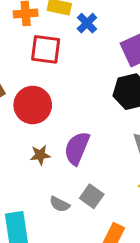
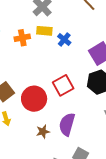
red square: (46, 49) -> (63, 85), moved, turned -30

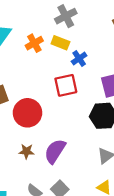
orange cross: (22, 38) -> (34, 43), turned -35
red square: (63, 85) -> (66, 85), moved

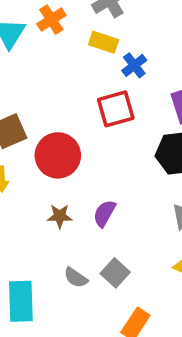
orange cross: (34, 43) -> (51, 20), moved
purple semicircle: (55, 151) -> (104, 213), size x0.7

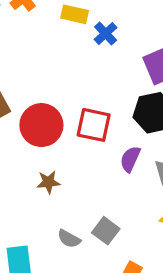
red square: (116, 109) -> (94, 125), moved, turned 33
purple semicircle: (104, 213) -> (130, 159), moved

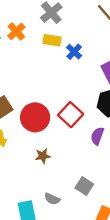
red square: (94, 125) -> (71, 115), turned 35
gray semicircle: (69, 239) -> (52, 199), moved

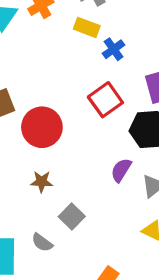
red square: (71, 115) -> (105, 100), moved
gray square: (84, 186) -> (72, 217), moved

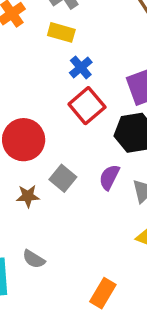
blue cross: (114, 49) -> (81, 67), moved
gray square: (72, 217) -> (63, 178), moved

